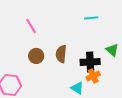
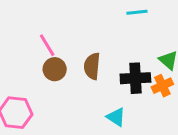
pink line: (31, 26) -> (47, 45), moved
orange cross: (93, 76) -> (162, 86), moved

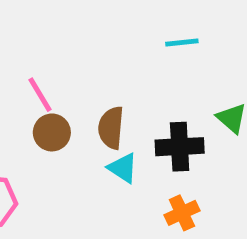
orange cross: (162, 86) -> (182, 213), moved
cyan triangle: (116, 117) -> (123, 168), moved

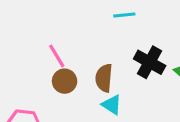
cyan line: (182, 43) -> (124, 15), moved
black cross: (180, 147) -> (150, 62), moved, turned 32

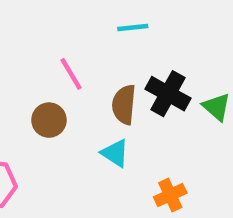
pink line: (57, 56) -> (71, 74), moved
brown semicircle: (104, 78) -> (124, 105), moved

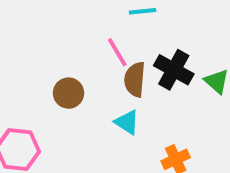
pink line: (71, 74) -> (117, 52), moved

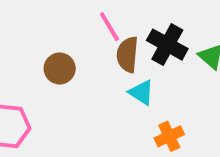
cyan triangle: (127, 122) -> (141, 92), moved

